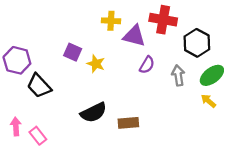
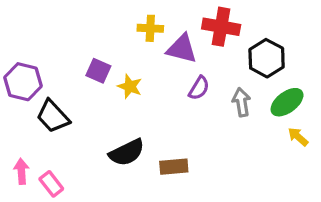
yellow arrow: (208, 101) -> (298, 137), moved

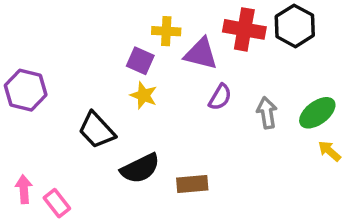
black hexagon: (267, 58) -> (295, 26), moved
purple square: (98, 71) -> (140, 61), moved
black trapezoid: (53, 116) -> (97, 130), moved

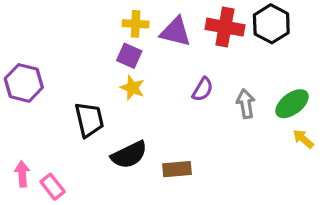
yellow cross: (166, 31) -> (136, 24), moved
purple triangle: (201, 54) -> (175, 32), moved
black trapezoid: (97, 130) -> (89, 120), turned -150

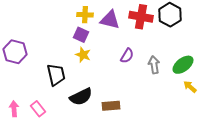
pink rectangle: (53, 187) -> (38, 109), moved

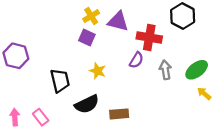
yellow cross: (85, 15) -> (91, 16), turned -35
red cross: (141, 17) -> (149, 38), moved
yellow star: (83, 55) -> (98, 71), moved

